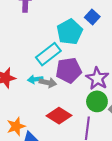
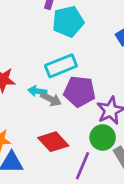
cyan pentagon: (70, 32) -> (68, 22), moved

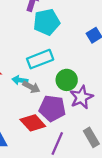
purple pentagon: (79, 91) -> (52, 108), moved
green circle: (103, 137) -> (67, 80), moved

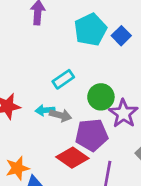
cyan pentagon: (47, 22) -> (90, 30), moved
cyan rectangle: (40, 59) -> (63, 79), size x0.7

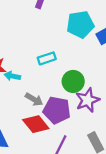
cyan arrow: (45, 110) -> (12, 76), moved
gray arrow: (61, 115) -> (34, 99), moved

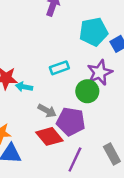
purple star: (88, 100) -> (100, 73), moved

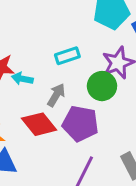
gray arrow: (47, 111) -> (56, 95), moved, turned -90
red diamond: (49, 136) -> (39, 124), moved

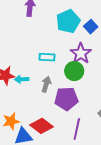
cyan rectangle: (67, 56) -> (47, 57), turned 35
red diamond: (39, 124) -> (41, 126), moved

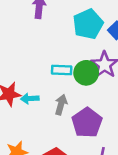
green circle: (74, 71) -> (86, 73), moved
purple pentagon: (66, 99) -> (87, 123), turned -30

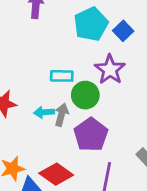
green circle: (86, 73) -> (85, 95), moved
cyan arrow: (30, 99) -> (44, 112), moved

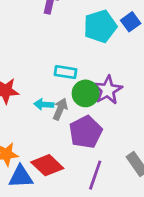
blue square: (123, 31) -> (131, 22), moved
purple star: (110, 70) -> (108, 90), moved

